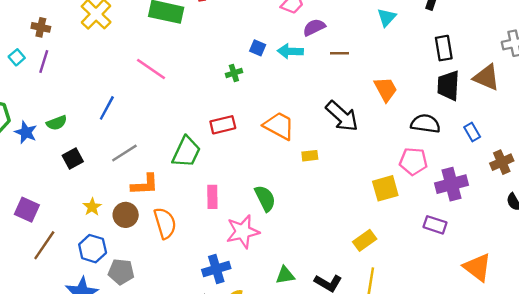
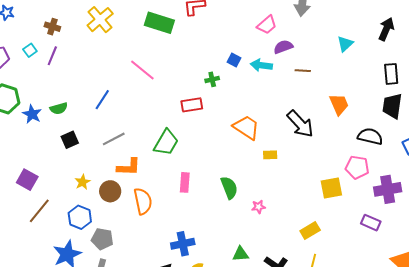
red rectangle: (223, 125) -> (192, 105), moved
pink star: (243, 232) -> (258, 207), moved, size x0.5

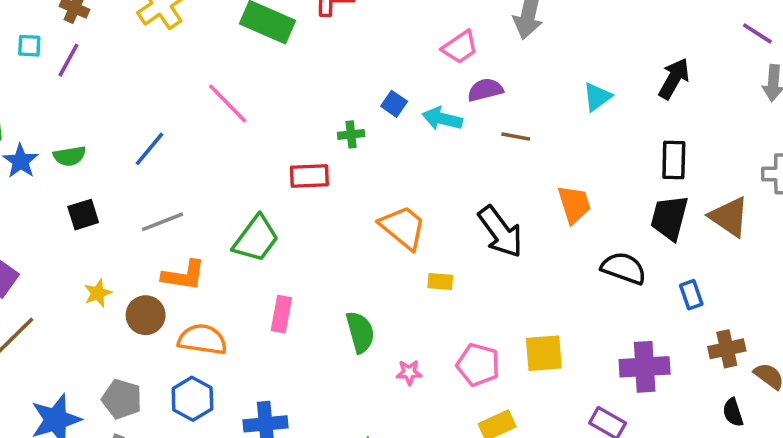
cyan square: (30, 50) -> (29, 46), turned 32
pink pentagon: (357, 167) -> (478, 365), moved
orange semicircle: (143, 201) -> (202, 339), turned -76
blue hexagon: (80, 217) -> (192, 399), moved

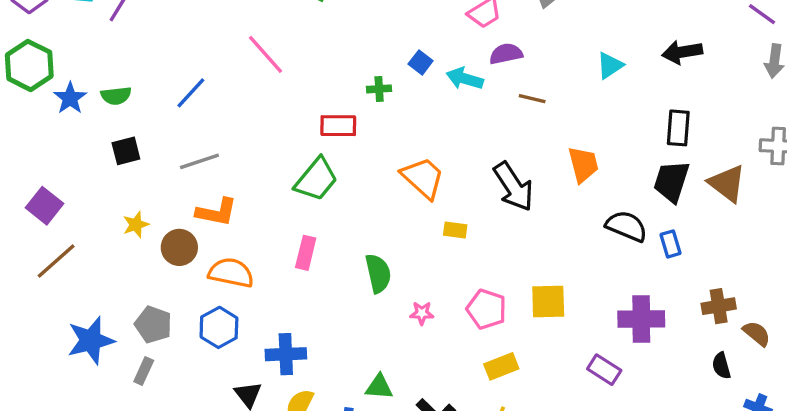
black arrow: (674, 79) -> (682, 52), turned -132
green trapezoid: (256, 239) -> (316, 179), moved
blue rectangle: (691, 295) -> (670, 244), moved

